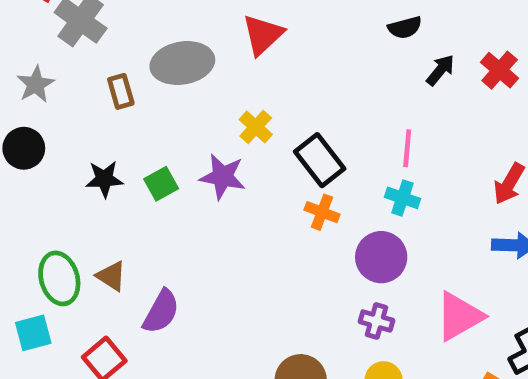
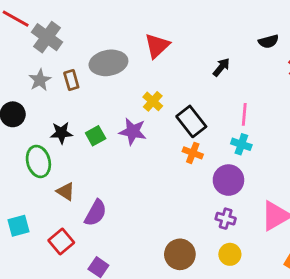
black semicircle: (405, 28) -> (268, 41), moved
black arrow: (440, 70) -> (221, 67), moved
gray star: (36, 84) -> (40, 80), moved
green ellipse: (59, 278) -> (38, 161), moved

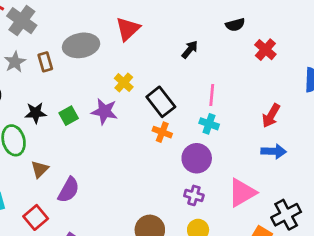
brown triangle: (66, 191) -> (40, 169), turned 42

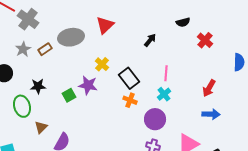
brown rectangle: (45, 62) -> (45, 49), turned 72
green square: (69, 116) -> (69, 95), moved
cyan cross: (209, 124) -> (164, 94), turned 32

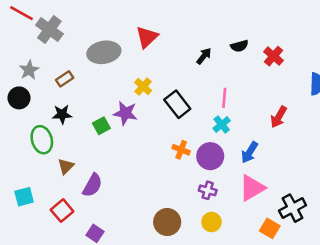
black semicircle: (183, 22) -> (239, 46), moved
gray star: (23, 49) -> (29, 70), moved
brown rectangle: (45, 49) -> (65, 79), moved
orange cross: (130, 100) -> (181, 150), moved
blue arrow: (211, 114) -> (249, 152), moved, turned 120

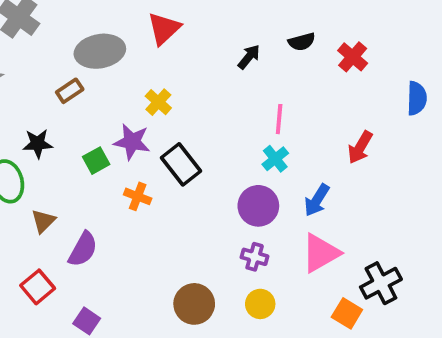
brown rectangle: (65, 79) -> (70, 91), moved
black rectangle: (177, 104) -> (181, 164), moved
orange cross: (181, 150) -> (138, 196), moved

